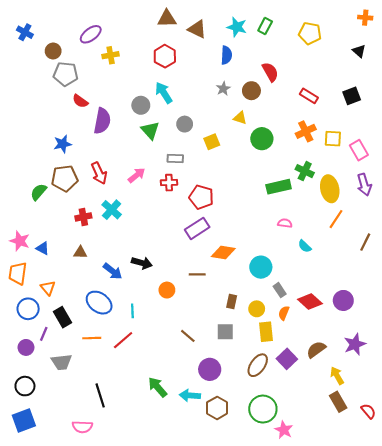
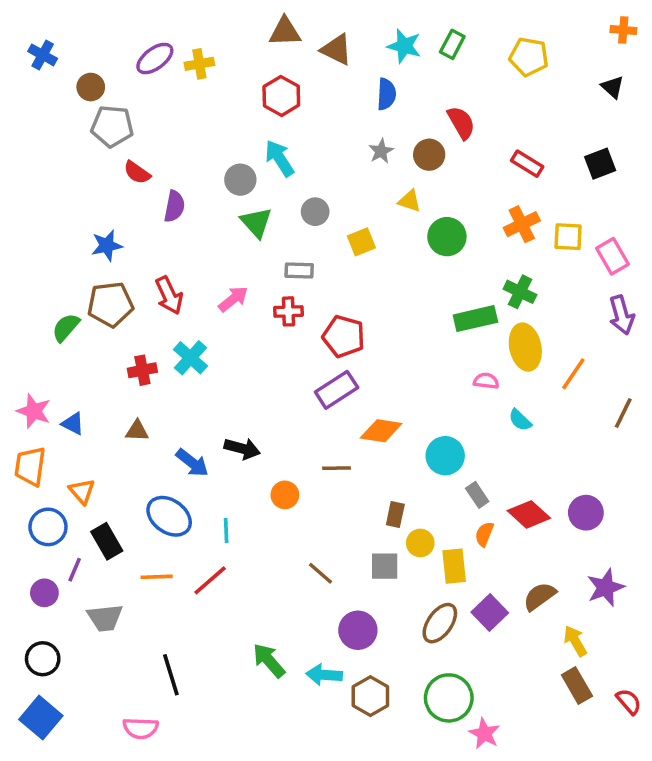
yellow cross: (111, 55) -> (199, 64), moved
purple semicircle: (102, 121) -> (174, 206), size x0.7
yellow ellipse: (330, 189) -> (525, 347), moved
yellow circle: (257, 309) -> (420, 543), moved
blue square: (24, 421) -> (41, 718), turned -30

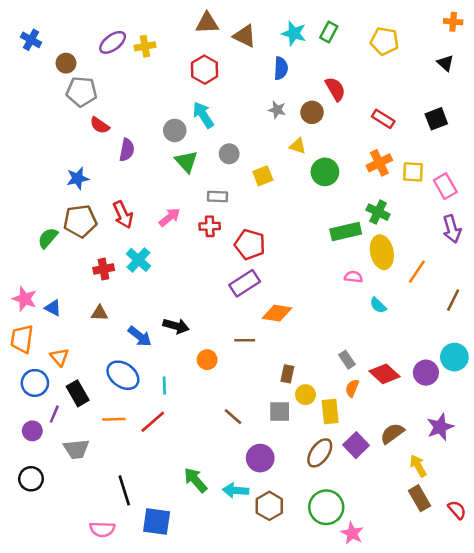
gray star: (381, 151) -> (277, 110), turned -30
cyan circle: (445, 456) -> (454, 357), moved
blue square: (41, 718) -> (157, 522), moved, turned -32

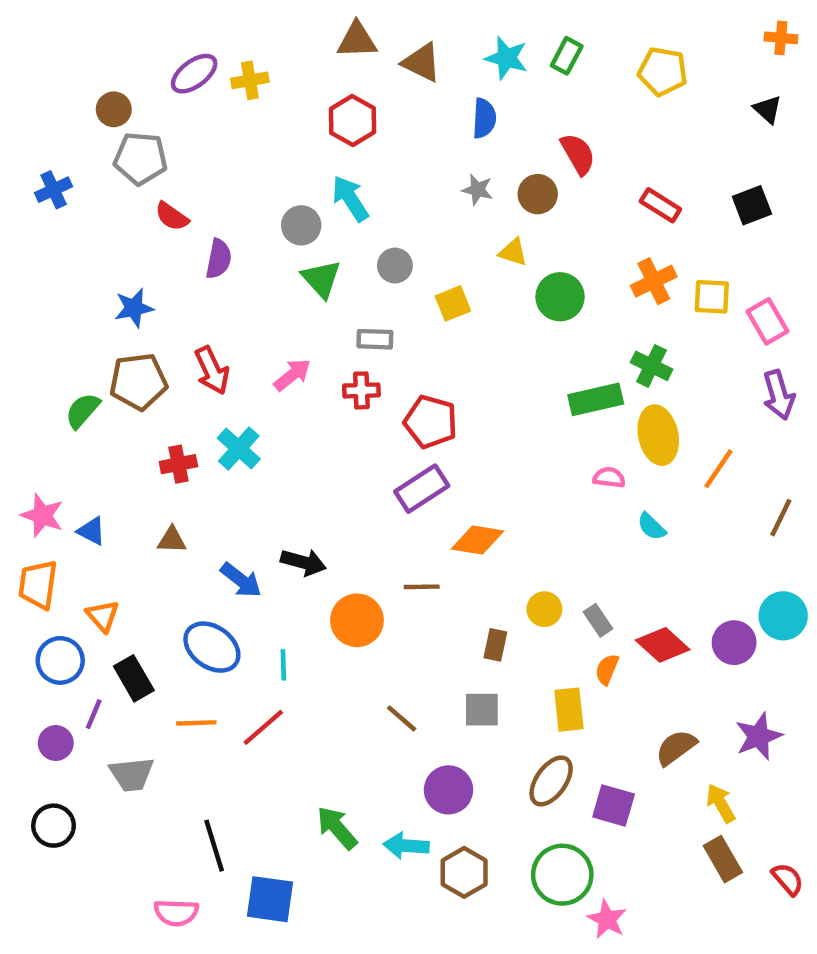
blue cross: (31, 40) -> (54, 190), moved, turned 36
orange circle: (207, 360) -> (357, 620), size x1.5
yellow circle: (306, 395) -> (544, 609), moved
purple square: (356, 445) -> (614, 805), moved, turned -30

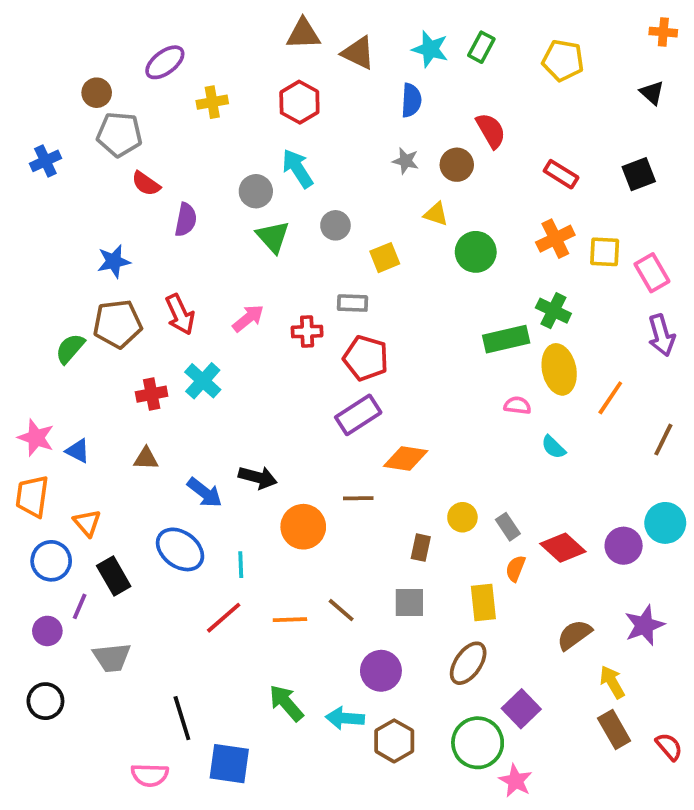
yellow cross: (250, 80) -> (212, 102), moved
gray rectangle: (375, 339) -> (353, 303), moved
orange line: (196, 723) -> (290, 620), moved
purple square: (614, 805) -> (521, 709), moved, turned 30

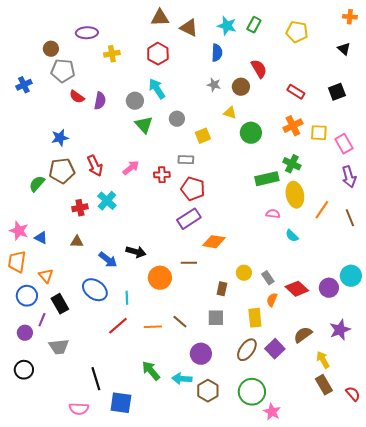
purple ellipse: (165, 62) -> (87, 33), turned 35
purple semicircle: (186, 220) -> (100, 101), moved
brown line: (663, 440) -> (350, 218), moved, turned -48
purple square: (521, 709) -> (275, 349), moved

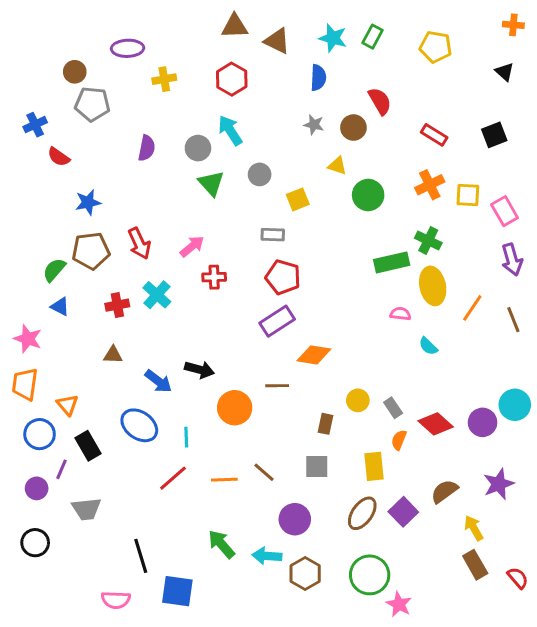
red semicircle: (77, 97) -> (59, 157), moved
red cross: (162, 175) -> (214, 277), moved
blue triangle: (41, 238) -> (60, 306), moved

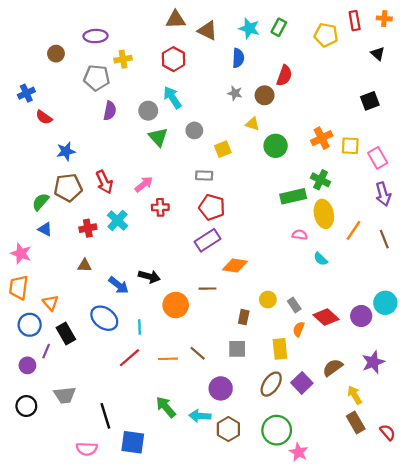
red semicircle: (380, 101) -> (284, 76), turned 50
gray pentagon: (92, 104) -> (97, 78), moved
red rectangle: (434, 135) -> (355, 21), moved, turned 48
gray trapezoid: (86, 509) -> (65, 395), moved

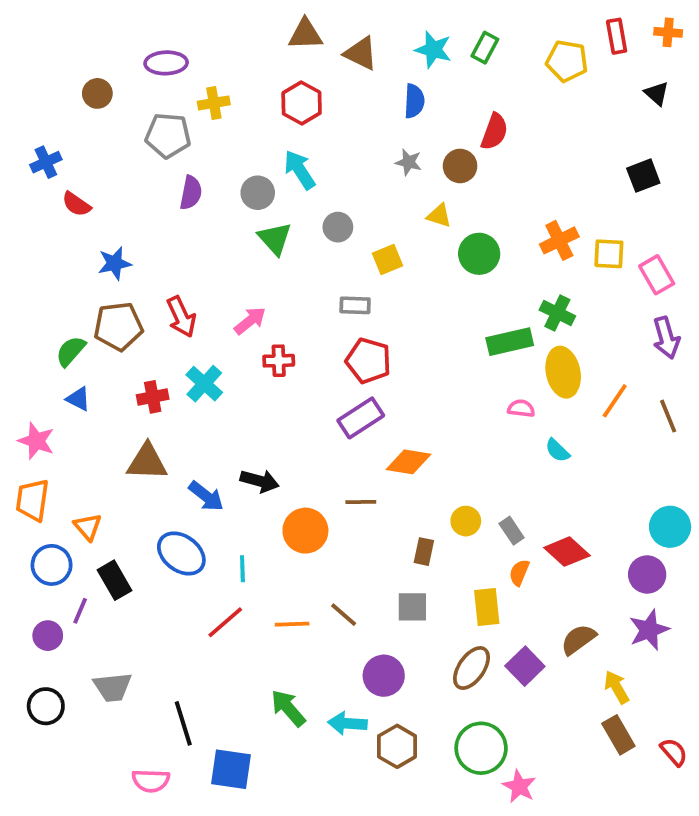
brown triangle: (85, 265) -> (147, 462), size x1.6
purple circle: (361, 316) -> (647, 574), moved

